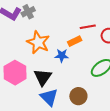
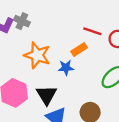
gray cross: (28, 12) -> (22, 21), turned -32
red line: (88, 27) -> (92, 31), turned 35

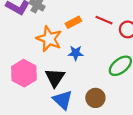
orange rectangle: (79, 49) -> (73, 22), moved

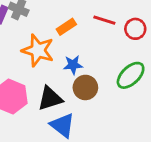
black triangle: (55, 78) -> (50, 98), turned 45
brown circle: (95, 98) -> (85, 87), moved

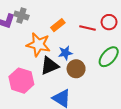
red line: (104, 20) -> (87, 28), moved
black triangle: (50, 98) -> (50, 66), moved

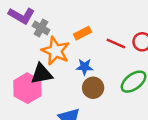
gray cross: (21, 15) -> (41, 28), moved
black triangle: (50, 66) -> (42, 74), moved

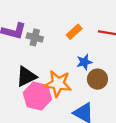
orange star: (56, 51) -> (58, 84), moved
black triangle: (42, 74) -> (26, 76), moved

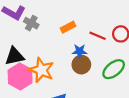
blue star: (84, 62) -> (80, 51), moved
brown circle: (97, 79) -> (81, 65), moved

